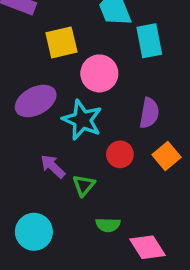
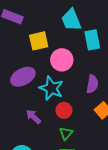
red circle: (120, 154) -> (64, 110), moved
green triangle: (84, 185) -> (66, 133), moved

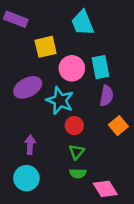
cyan rectangle: (92, 40) -> (100, 67), moved
purple arrow: (33, 117) -> (30, 145), moved, turned 49

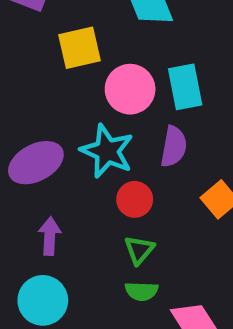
purple ellipse: (28, 87) -> (36, 163), moved
purple semicircle: (106, 96) -> (174, 147), moved

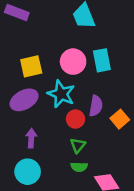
yellow square: (80, 48) -> (31, 66), moved
purple semicircle: (174, 147) -> (96, 106), moved

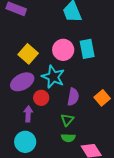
yellow square: (31, 66) -> (28, 54), turned -36
purple semicircle: (96, 106) -> (73, 97), moved
red circle: (75, 119) -> (41, 98), moved

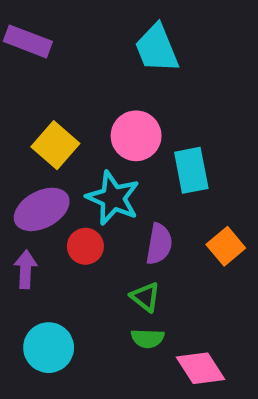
cyan rectangle: (87, 49) -> (191, 170), moved
purple arrow: (28, 114) -> (26, 269), moved
green triangle: (67, 120) -> (145, 297), turned -32

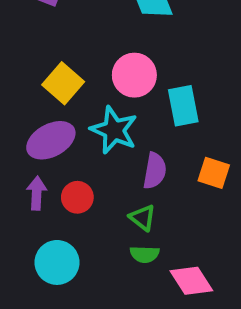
red circle: (85, 246) -> (77, 197), moved
orange square: (226, 246) -> (214, 173), turned -32

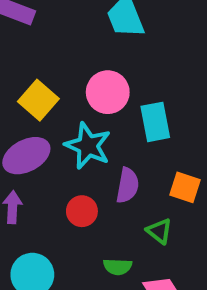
red circle: (77, 197) -> (82, 211), moved
green triangle: (143, 218) -> (159, 231), moved

